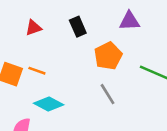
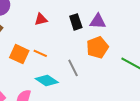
purple triangle: (129, 21) -> (98, 21), moved
gray line: (107, 94) -> (73, 68), moved

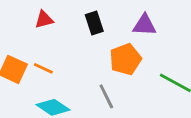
purple triangle: (98, 21) -> (145, 25), moved
gray line: (73, 68) -> (106, 96), moved

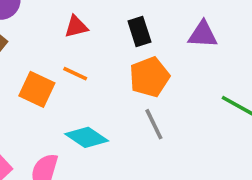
orange pentagon: (125, 59) -> (149, 77), moved
orange line: (43, 68) -> (75, 74), moved

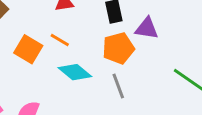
purple triangle: (203, 34) -> (147, 28), moved
cyan diamond: (87, 137) -> (75, 72), moved

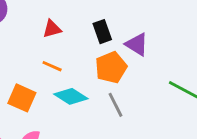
purple triangle: (147, 28) -> (137, 44), turned 30
orange square: (28, 49) -> (22, 98), moved

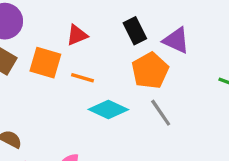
orange square: (22, 98) -> (45, 63), moved

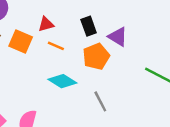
orange line: (82, 78) -> (56, 46), moved
gray line: (161, 113) -> (100, 101), moved

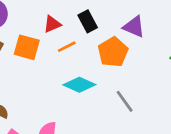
black rectangle: (89, 26) -> (88, 21), moved
orange line: (56, 46) -> (67, 47), turned -42

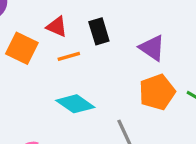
red triangle: (52, 24) -> (57, 27), turned 36
orange pentagon: (113, 52) -> (157, 92), moved

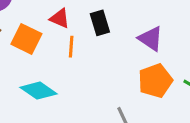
orange line: (69, 56) -> (71, 47), turned -70
cyan diamond: (75, 104) -> (39, 91), moved

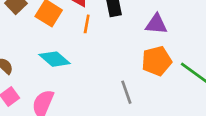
purple triangle: (151, 39) -> (156, 24), turned -35

